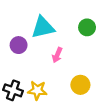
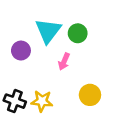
cyan triangle: (43, 27) -> (48, 31), turned -40
green circle: (87, 27) -> (78, 33), moved

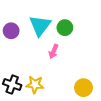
purple circle: (21, 51) -> (11, 31), moved
yellow circle: (90, 95) -> (84, 88), moved

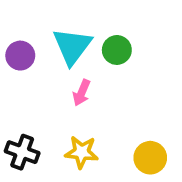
pink arrow: (54, 51) -> (82, 93), moved
yellow star: (35, 85) -> (82, 152), moved

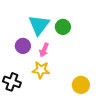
purple circle: (20, 56) -> (23, 46), moved
yellow star: (82, 152) -> (41, 70), moved

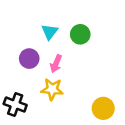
cyan triangle: (39, 25) -> (50, 32), size x0.6

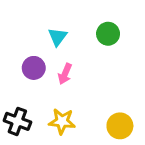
green circle: (80, 34) -> (108, 34), moved
yellow star: (52, 89) -> (62, 121), moved

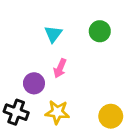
purple circle: (34, 68) -> (34, 83), moved

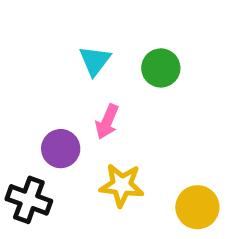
green circle: (100, 31) -> (161, 68), moved
yellow star: (57, 112) -> (122, 185), moved

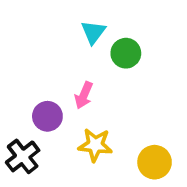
cyan triangle: (95, 61) -> (93, 32), moved
black cross: (29, 200) -> (23, 156), turned 32

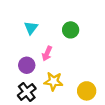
cyan triangle: (93, 32) -> (31, 28), moved
black cross: (23, 156) -> (27, 92), moved

